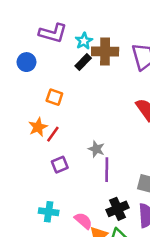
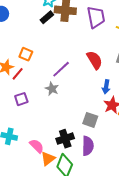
orange square: (54, 97) -> (26, 54), moved
purple line: (107, 170) -> (61, 69), moved, turned 42

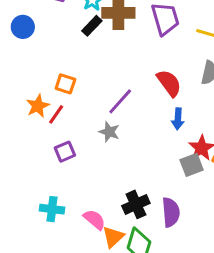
blue arrow: (106, 87) -> (178, 119), moved
gray square: (90, 120) -> (192, 165), moved, turned -35

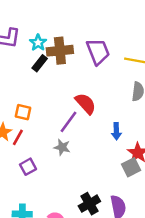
red semicircle: (169, 83) -> (86, 104), moved

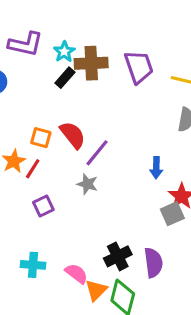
red semicircle: (86, 104) -> (73, 135), moved

